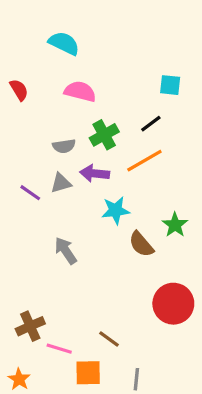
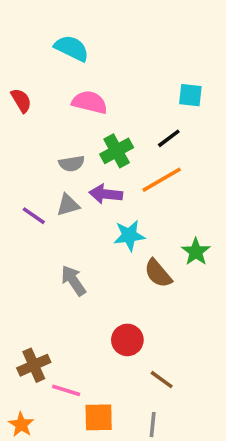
red circle: (173, 304) -> (127, 340), moved, size x0.7
brown line: (109, 339) -> (162, 380), moved

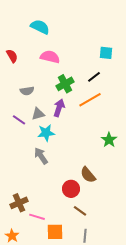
gray semicircle: (72, 163) -> (27, 91), moved
purple arrow: (106, 194) -> (59, 108), turned 102
cyan star: (129, 236) -> (46, 133), moved
brown semicircle: (158, 273) -> (88, 175), moved
brown line: (162, 380) -> (80, 211), moved

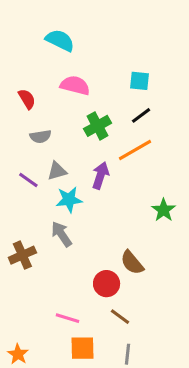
cyan square: (106, 53) -> (140, 81), moved
red semicircle: (12, 56) -> (27, 99), moved
purple arrow: (59, 108) -> (101, 176), moved
brown cross: (19, 203) -> (22, 255), moved
pink line: (37, 217) -> (67, 318), moved

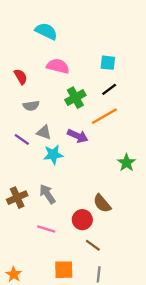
gray triangle: (57, 171) -> (44, 132), turned 35
purple arrow: (101, 176) -> (78, 136), turned 96
gray arrow: (61, 234) -> (47, 194), moved
pink line: (67, 318) -> (46, 229), moved

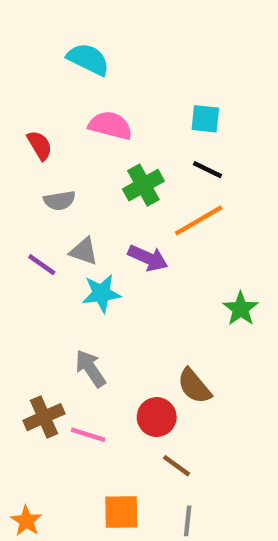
black line: (109, 89) -> (207, 170), turned 63
brown cross: (17, 198) -> (44, 417), moved

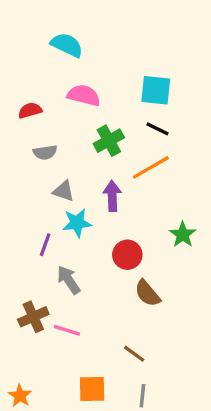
cyan square: (205, 119) -> (156, 90), size x1.4
red semicircle: (40, 145) -> (30, 110), turned -75
purple arrow: (148, 258) -> (112, 196), turned -116
purple line: (42, 265) -> (45, 245), moved, turned 75
red circle: (157, 417) -> (127, 255), moved

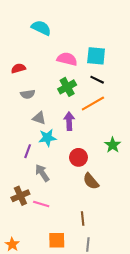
pink semicircle: (84, 95) -> (67, 59), moved
brown line: (134, 354) -> (83, 219), turned 48

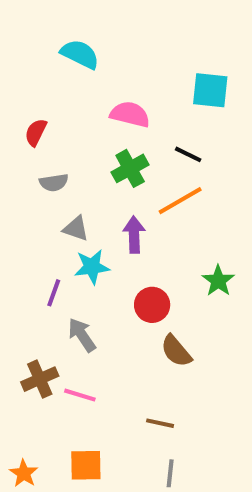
cyan square: (96, 56) -> (210, 90), moved
red semicircle: (18, 68) -> (36, 132), turned -48
brown line: (83, 219) -> (160, 423), turned -72
orange square: (57, 240) -> (86, 465), moved

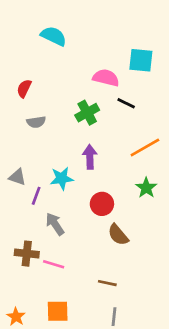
pink semicircle: (130, 114) -> (106, 78), moved
orange line: (180, 201) -> (145, 148), moved
gray triangle: (76, 229) -> (17, 177), moved
brown cross: (40, 379) -> (27, 254), turned 30

